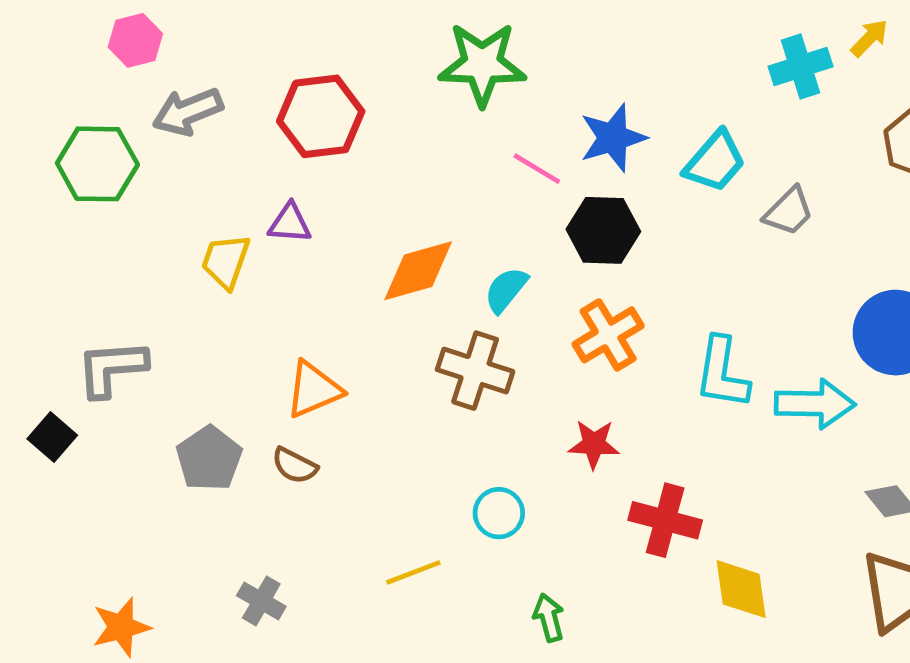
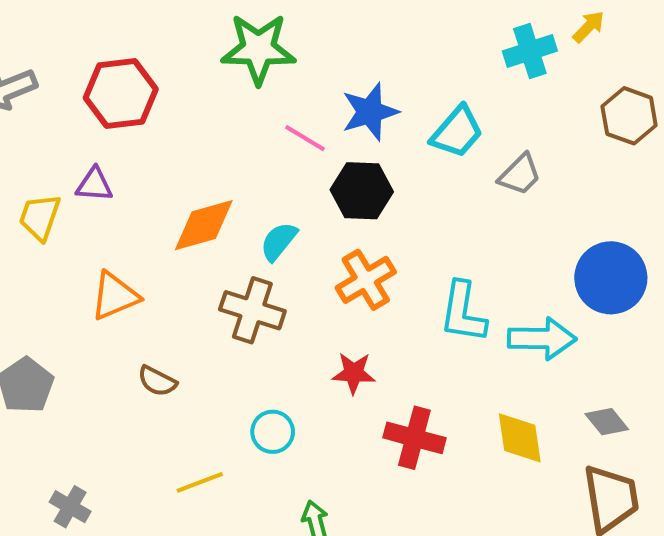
orange triangle: (314, 390) -> (115, 296), moved
brown semicircle: (295, 466) -> (157, 381), moved
yellow diamond: (741, 589) -> (520, 438), moved

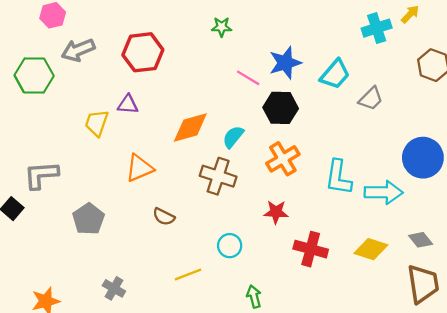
green star: (258, 49) -> (222, 27), size x0.5
yellow diamond: (520, 438) -> (371, 249), turned -64

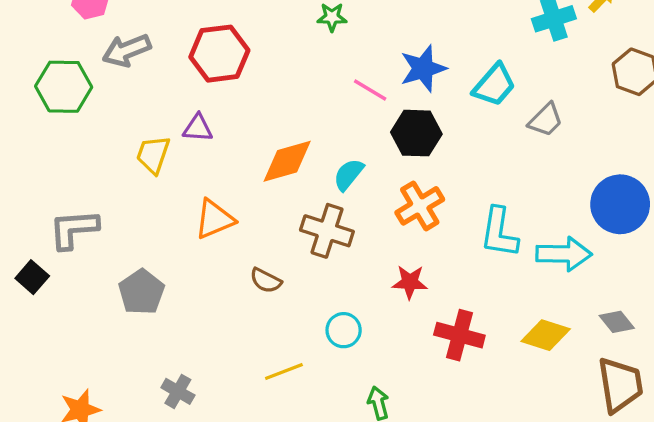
brown semicircle: (164, 217) -> (266, 280), moved

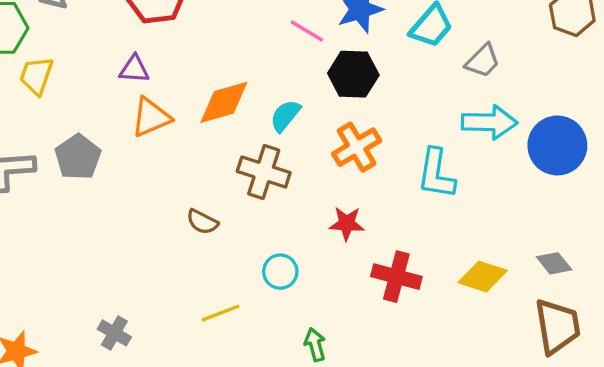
yellow trapezoid: (153, 155) -> (36, 76), moved
orange triangle: (214, 219) -> (151, 117), moved
cyan arrow: (564, 254) -> (489, 122), moved
gray pentagon: (141, 292) -> (78, 157), moved

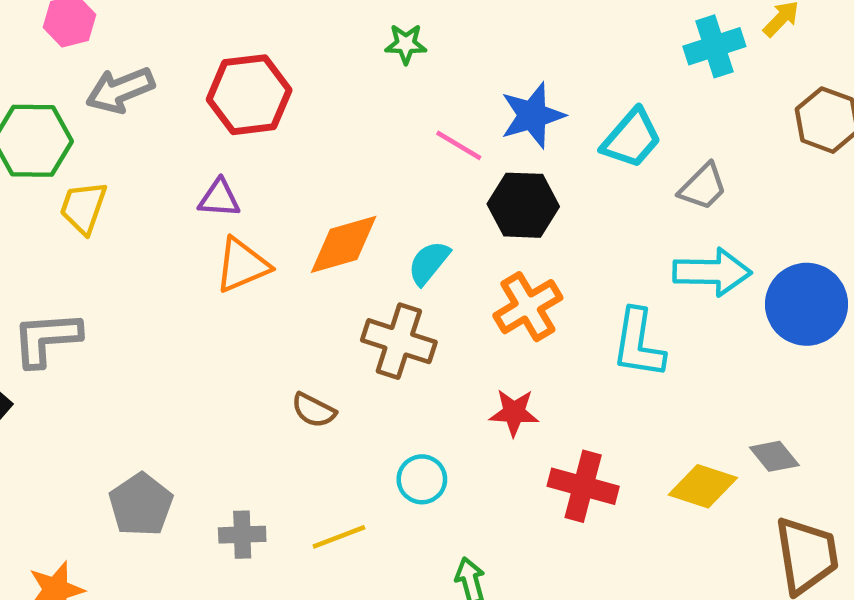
gray pentagon: (78, 157) -> (141, 505), moved
gray diamond: (554, 263) -> (774, 456), moved
gray cross: (114, 333) -> (242, 535), moved, turned -32

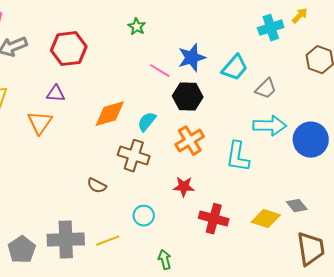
green star: (406, 44) -> (137, 27), turned 30
orange triangle: (242, 265) -> (40, 123), moved, turned -32
gray pentagon: (141, 505) -> (22, 250), moved
gray cross: (242, 535) -> (66, 240), size x1.8

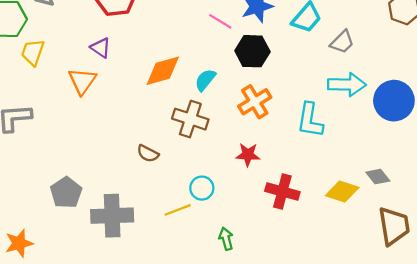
purple triangle: (56, 94) -> (101, 48), turned 30
yellow line: (108, 241) -> (178, 210), moved
gray pentagon: (22, 250) -> (66, 193), moved

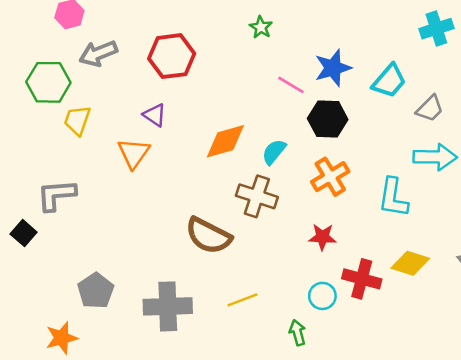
brown semicircle: (148, 154) -> (208, 236), size x1.8
cyan circle: (202, 188) -> (322, 296), moved
yellow diamond: (342, 191) -> (410, 263), moved
gray pentagon: (66, 193) -> (96, 291), moved

